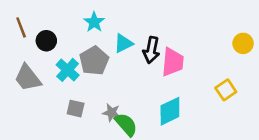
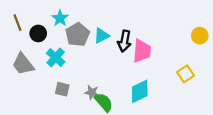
cyan star: (94, 22) -> (60, 18), moved
gray pentagon: (94, 61) -> (77, 35), moved

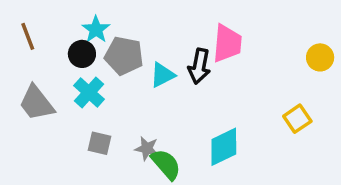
black circle: (38, 33) -> (82, 54), moved
gray pentagon: (77, 35) -> (124, 56), turned -30
cyan triangle: (102, 36) -> (162, 75), moved
pink trapezoid: (142, 51) -> (227, 43), moved

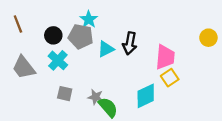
cyan star: (96, 29) -> (89, 19), moved
pink trapezoid: (227, 43) -> (165, 57), moved
yellow square: (297, 119) -> (170, 78), moved

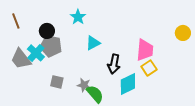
gray pentagon: (81, 37) -> (51, 46), moved
black arrow: (130, 43) -> (114, 64), moved
cyan cross: (58, 60) -> (36, 53), moved

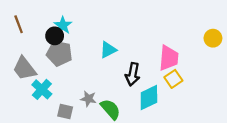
cyan star: (78, 17) -> (63, 25), moved
cyan cross: (36, 53) -> (42, 89), moved
gray square: (57, 82) -> (65, 112), moved
gray star: (84, 85) -> (88, 99), moved

